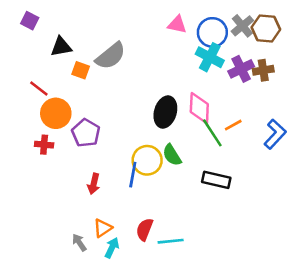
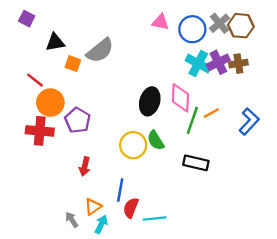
cyan cross: (210, 57) -> (198, 64), moved
green line: (212, 133) -> (192, 120), turned 52
red cross: (44, 145) -> (40, 131), size x1.6
blue line: (133, 175) -> (120, 190), moved

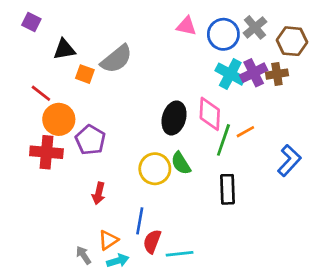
brown hexagon: (241, 26) -> (292, 41), moved
blue L-shape: (249, 121) -> (289, 160), moved
black rectangle: (196, 163) -> (228, 189), turned 75
cyan arrow: (101, 224) -> (118, 261), turned 48

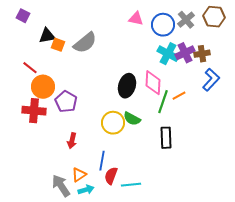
brown hexagon: (292, 41) -> (214, 17), moved
orange square: (85, 74) -> (58, 45), moved
blue L-shape: (289, 160) -> (211, 80), moved
green semicircle: (181, 163) -> (132, 119), turned -30
gray arrow: (83, 255) -> (61, 186), size x1.6

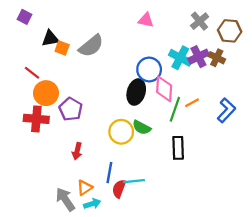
brown hexagon: (214, 17) -> (230, 31), moved
blue circle: (163, 25) -> (149, 69), moved
brown cross: (202, 54) -> (217, 58), turned 35
blue L-shape: (211, 80) -> (226, 110), moved
cyan line: (131, 185) -> (134, 181), moved

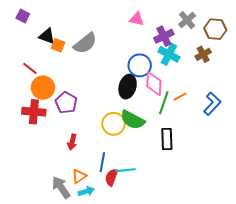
black triangle: (50, 38) -> (47, 36), turned 30
purple cross: (198, 57) -> (164, 36), moved
brown cross: (217, 58) -> (203, 54), turned 35
green semicircle: (142, 127) -> (133, 120), size x1.4

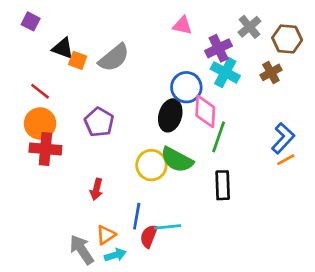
orange circle: (43, 88) -> (40, 123), moved
orange line: (180, 97) -> (286, 160), moved
purple pentagon: (66, 103) -> (99, 122), moved

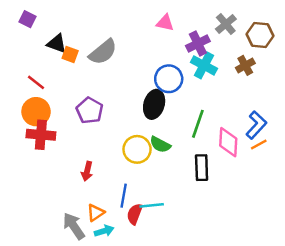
pink diamond: (205, 111) -> (228, 142), moved
green semicircle: (177, 160) -> (160, 145), size x0.7

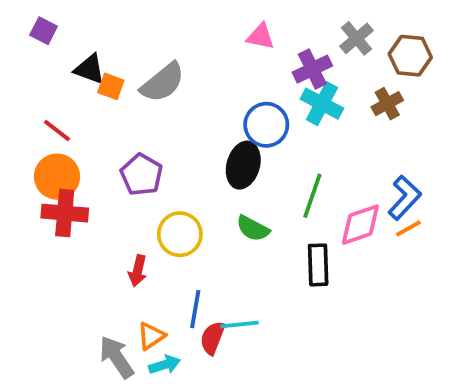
pink diamond: (228, 142) -> (360, 225), turned 68
yellow circle: (137, 149) -> (180, 234), moved

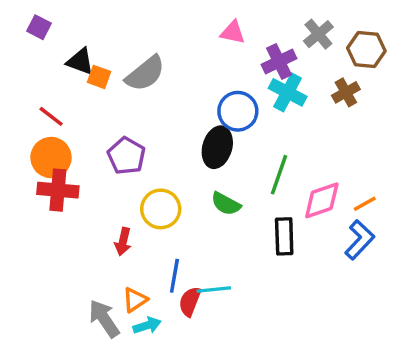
blue L-shape: (405, 198) -> (360, 240), moved

